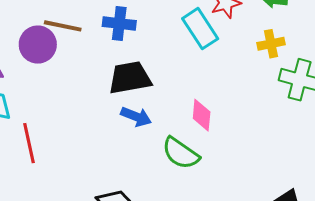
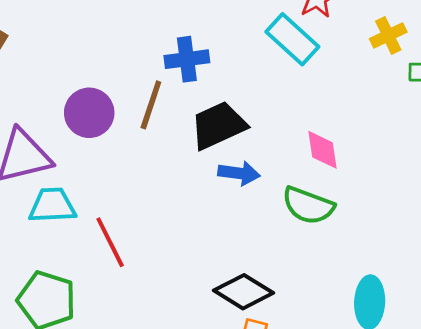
brown line: (63, 26) -> (151, 105), moved, turned -69

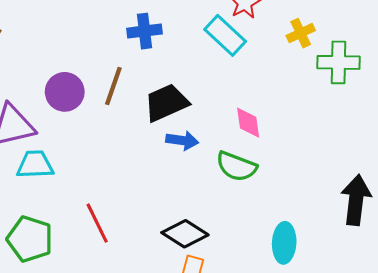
blue cross: (187, 59) -> (145, 31), moved
red line: (110, 242) -> (97, 223), moved

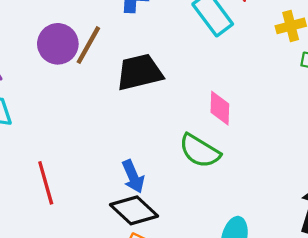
purple circle: (65, 92) -> (58, 44), moved
blue arrow: (182, 140) -> (133, 177), moved, turned 48

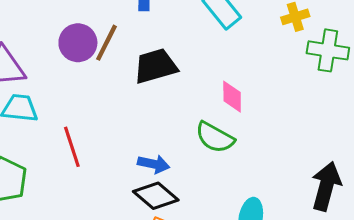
blue arrow: (133, 177) -> (154, 164), turned -52
red line: (46, 183) -> (72, 147), moved

